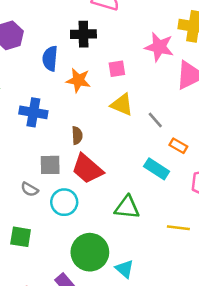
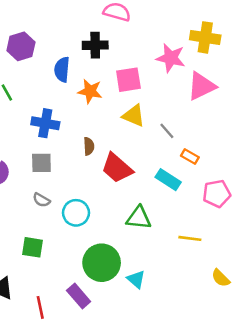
pink square: (117, 69) -> (128, 80), size x1.5
gray square: (50, 165) -> (41, 163), moved
red trapezoid: (87, 169) -> (117, 168), moved

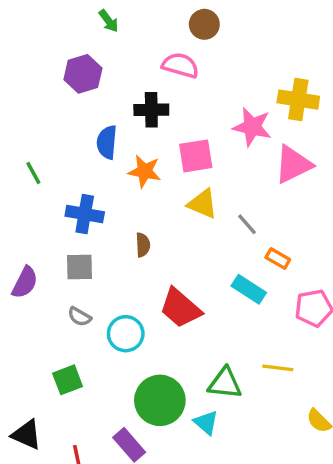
purple hexagon: (21, 46) -> (83, 74), moved
red trapezoid: (117, 168) -> (180, 308), moved
green triangle: (139, 218) -> (225, 383), moved
green square: (32, 247) -> (68, 380), turned -30

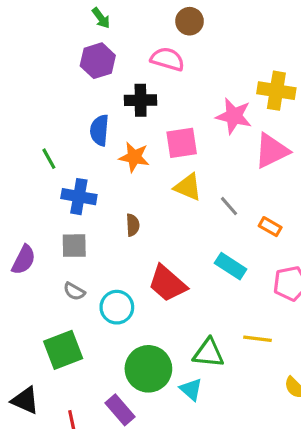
purple hexagon: (83, 74) -> (98, 61), moved
green line: (33, 173) -> (49, 159), moved
orange rectangle: (278, 258) -> (270, 227), moved
green square: (68, 380) -> (63, 350), size x1.4

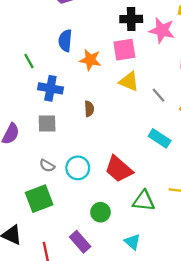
black cross: (141, 100) -> (131, 19), moved
red trapezoid: (167, 283) -> (119, 169), moved
gray semicircle: (74, 291) -> (47, 166), moved
green circle: (148, 369) -> (101, 212), size x0.6
cyan triangle: (191, 389) -> (132, 242), moved

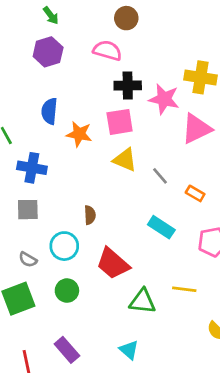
brown semicircle: (89, 109) -> (90, 215), moved
cyan circle: (78, 168) -> (64, 246), moved
green circle: (101, 212) -> (67, 291), moved

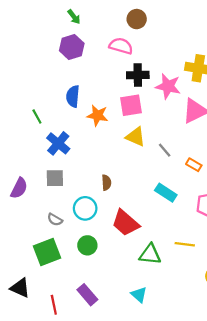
blue cross: (32, 168) -> (58, 143), turned 30

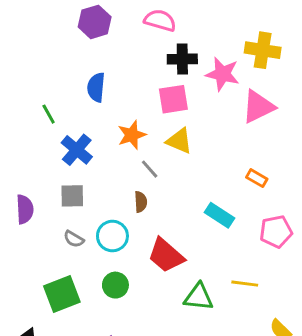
orange star: (97, 115) -> (132, 135), moved, turned -30
gray line: (165, 150) -> (150, 169), moved
purple semicircle: (19, 188) -> (25, 209), turned -30
gray semicircle: (55, 220) -> (74, 239), moved

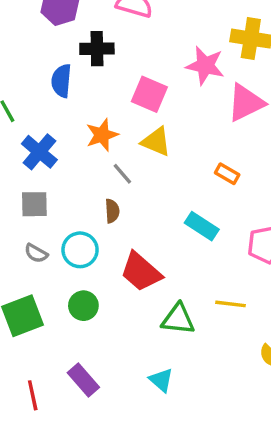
black cross: (182, 59) -> (97, 49), moved
pink square: (173, 99) -> (149, 94), turned 32
orange rectangle: (257, 178) -> (227, 174), moved

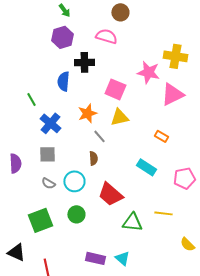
yellow triangle: (156, 142) -> (119, 117), turned -36
purple rectangle: (83, 380) -> (95, 258), moved, turned -36

